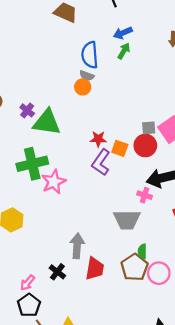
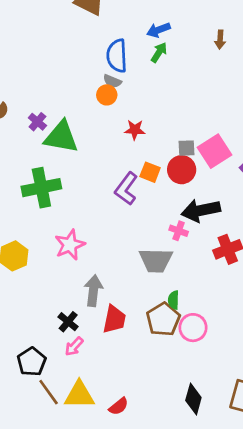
red star: (98, 139) -> (135, 130), moved
pink star: (54, 182) -> (70, 245), moved
pink arrow: (27, 283) -> (74, 346), moved

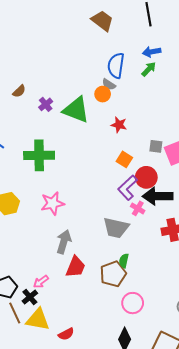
green triangle: (61, 137) -> (76, 110), moved
red circle: (182, 170) -> (146, 177), moved
purple L-shape: (126, 189) -> (128, 188), moved
black cross: (68, 322) -> (30, 297), moved
pink circle: (193, 328) -> (133, 303), moved

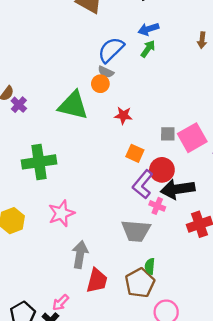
blue semicircle: (116, 66) -> (111, 50), turned 45
purple cross: (46, 104) -> (19, 105), moved

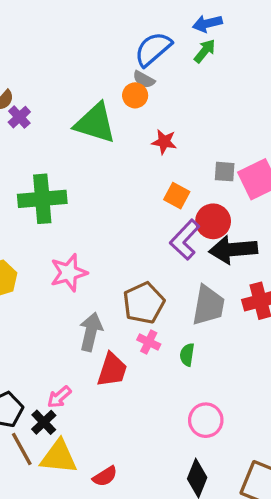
pink cross: (157, 206) -> (149, 342), moved
gray trapezoid: (136, 231) -> (208, 305), moved, turned -88
brown pentagon: (140, 283) -> (144, 303), moved

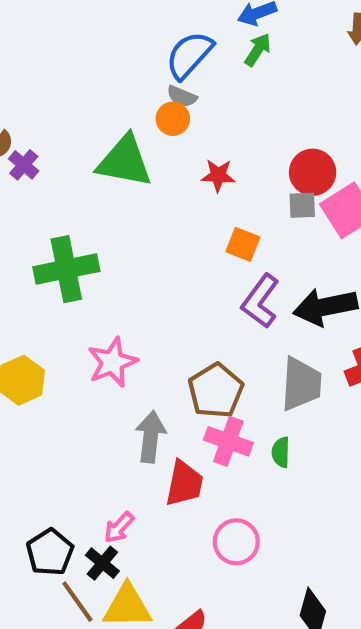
red circle: (213, 221) -> (313, 172), moved
pink cross: (149, 342) -> (228, 441), size x1.5
pink circle: (206, 420) -> (236, 542), moved

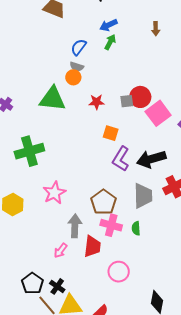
blue semicircle: (189, 55) -> (79, 47), size x0.7
gray square: (302, 205) -> (127, 101), moved
pink arrow: (119, 527) -> (61, 251), moved

